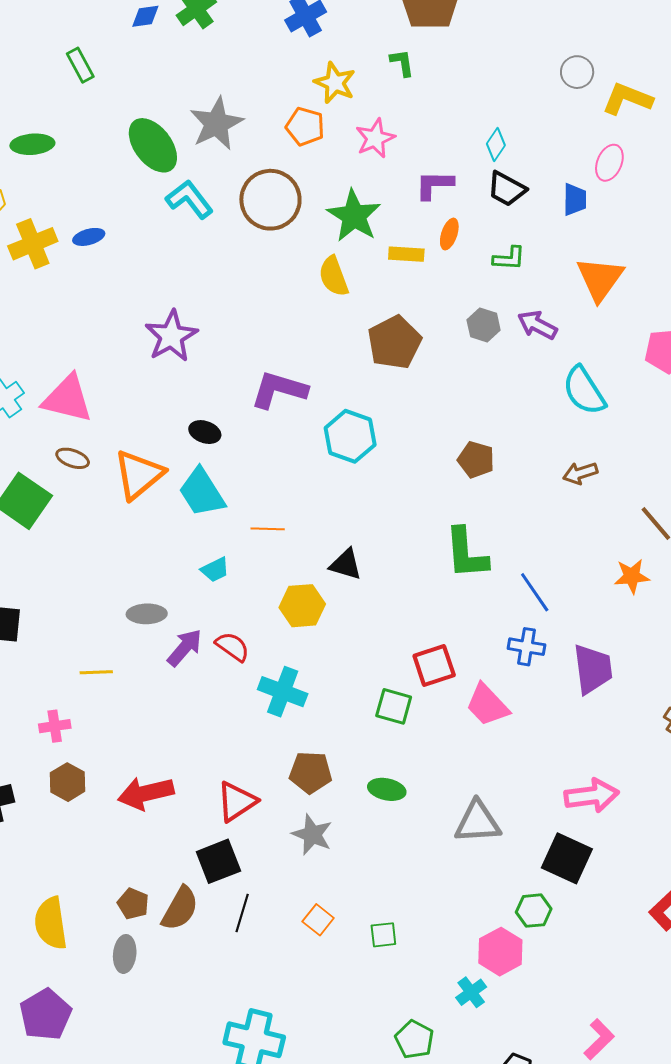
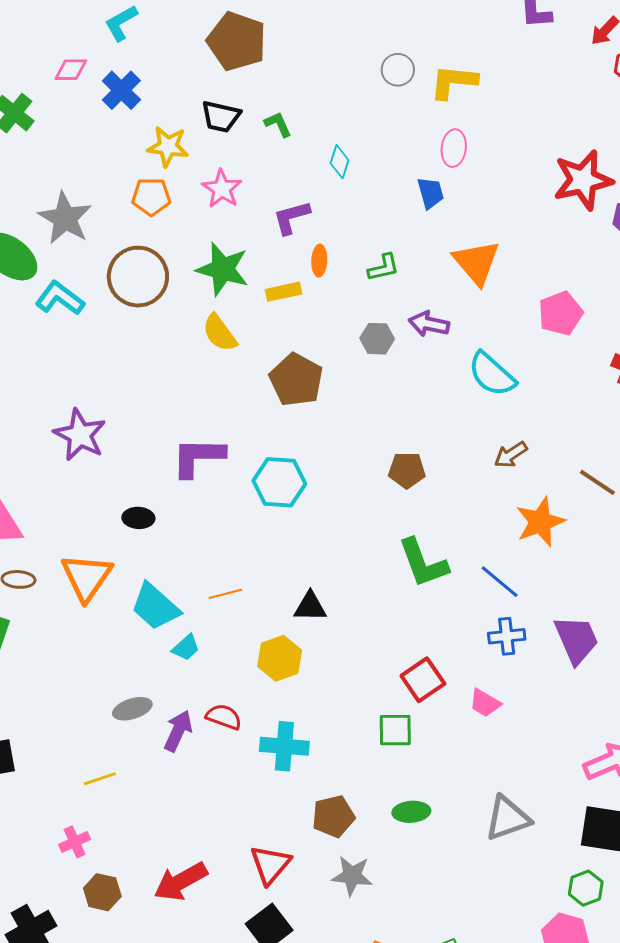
green L-shape: (402, 63) -> (278, 124), moved
black trapezoid: (507, 189) -> (221, 116), moved
cyan trapezoid: (202, 492) -> (155, 607), moved
orange star: (632, 576) -> (540, 522), moved, size x1.4
pink trapezoid: (487, 705) -> (485, 703), size x0.7

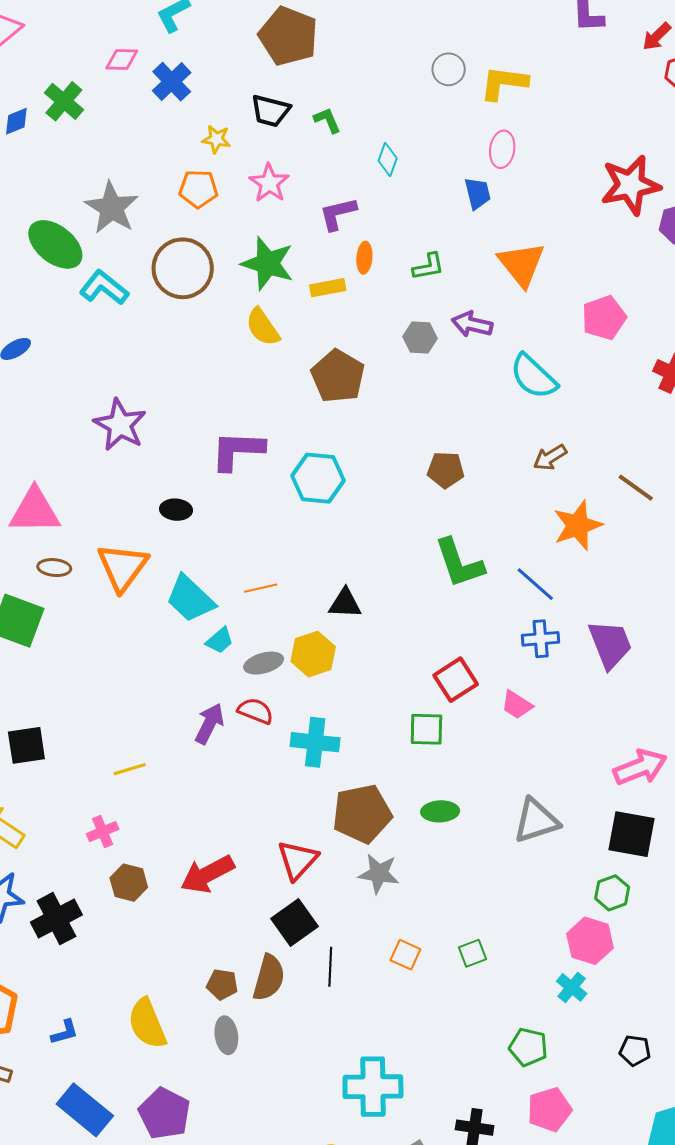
yellow star: (168, 146) -> (216, 139), size x0.7
gray ellipse: (132, 709) -> (264, 663), moved
brown pentagon: (333, 816) -> (362, 814), size x1.4

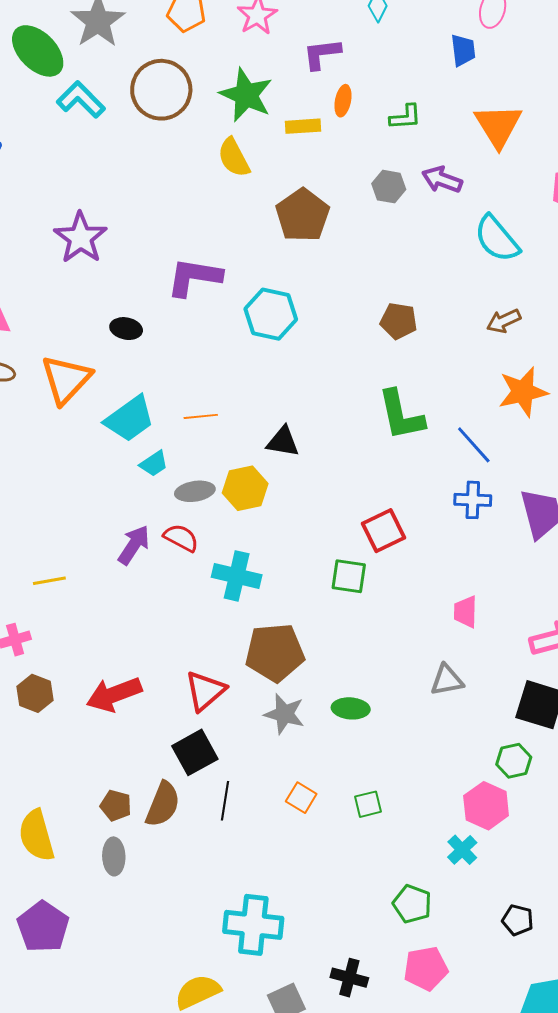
cyan trapezoid: (190, 599) -> (130, 419), turned -86
pink trapezoid: (517, 705) -> (465, 612), moved, turned 52
green ellipse: (440, 811) -> (351, 708), moved
gray triangle: (536, 821) -> (447, 680), size x0.7

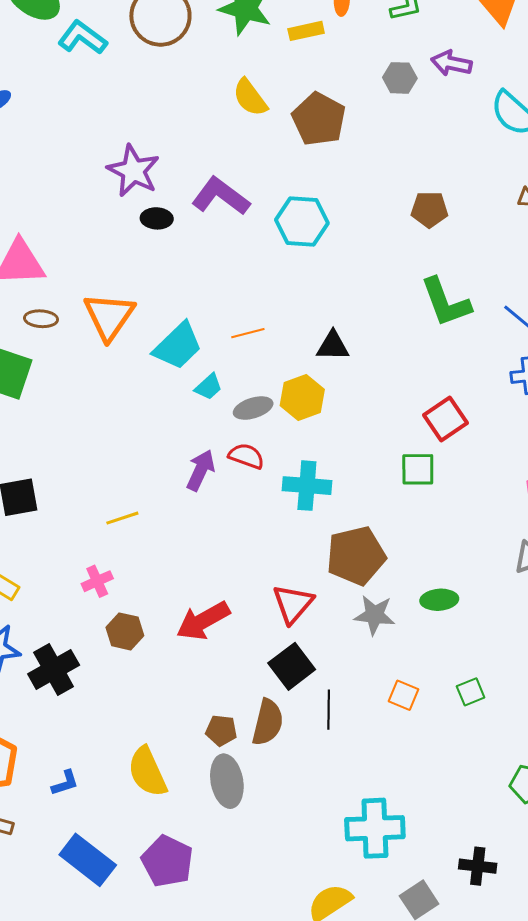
yellow semicircle: (234, 158) -> (250, 97), moved
purple star: (81, 238) -> (133, 171), moved
purple L-shape: (194, 277) -> (221, 196), turned 36
black ellipse: (126, 329) -> (157, 218), moved
gray ellipse: (114, 856) -> (227, 781), size x1.4

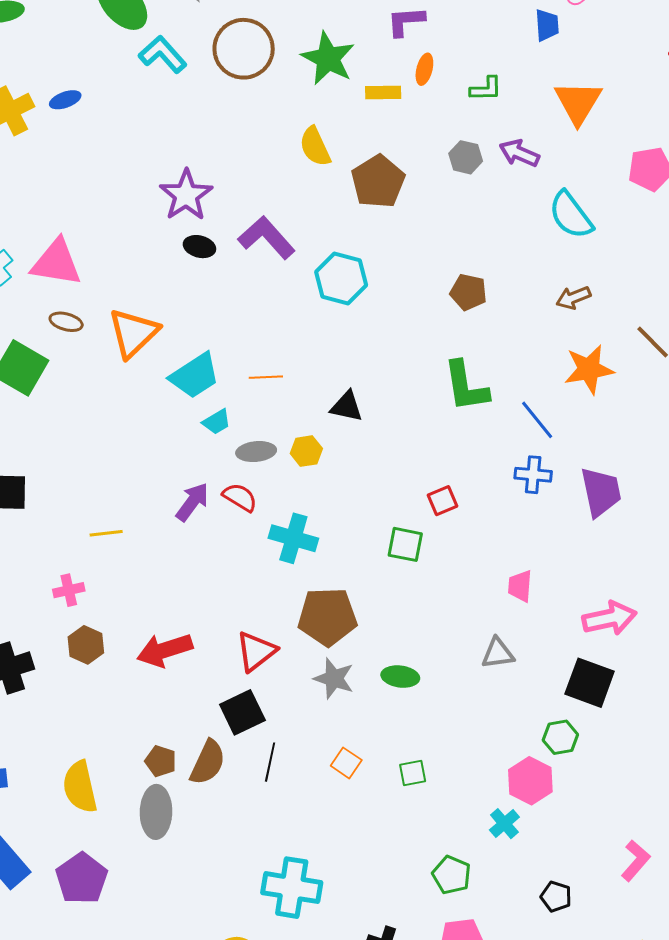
yellow hexagon: (302, 398) -> (306, 451), size x0.7
red square: (445, 419) -> (442, 501), size x0.7

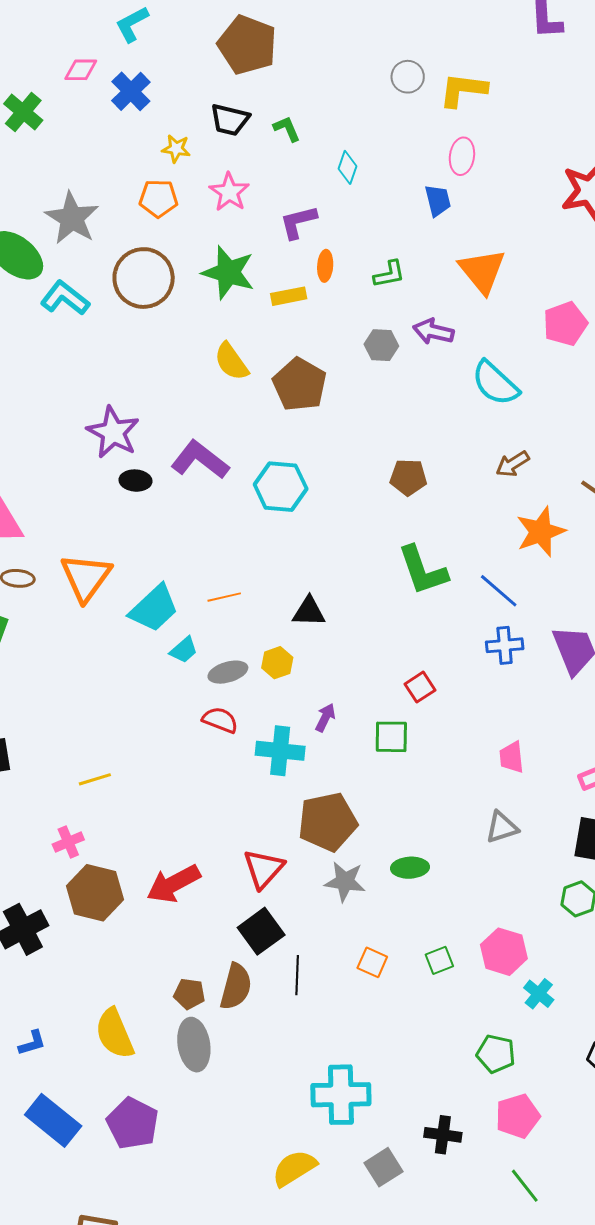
purple arrow: (192, 502) -> (325, 718), moved, size x0.7
brown hexagon: (86, 645) -> (95, 893), size x1.5
pink hexagon: (530, 781) -> (504, 952), moved

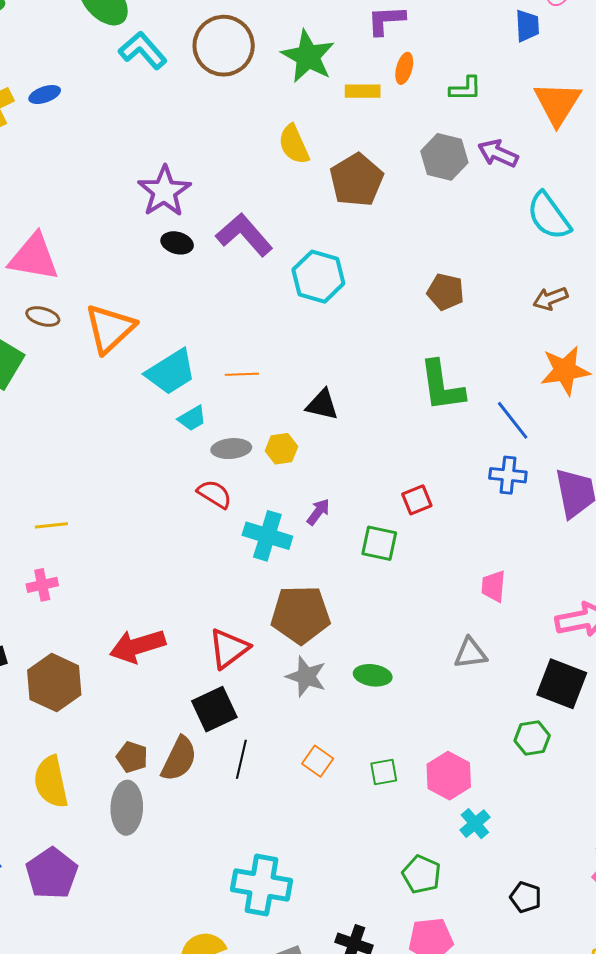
gray hexagon: (381, 345) -> (444, 157), size x1.4
yellow line: (95, 779) -> (51, 525), moved
brown hexagon: (95, 893) -> (54, 683), moved

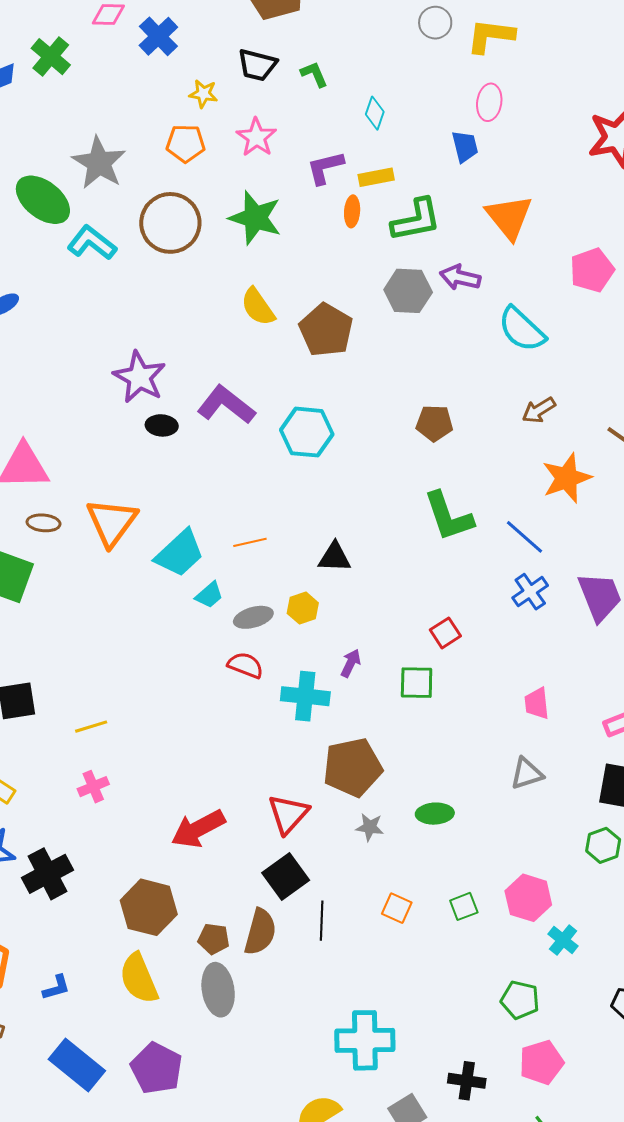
green L-shape: (465, 89) -> (416, 220), size x1.6
yellow rectangle: (363, 91) -> (376, 177), moved
blue cross: (508, 475) -> (530, 592), turned -30
gray star: (306, 676) -> (370, 827), size x0.7
brown hexagon: (54, 683) -> (149, 907), moved

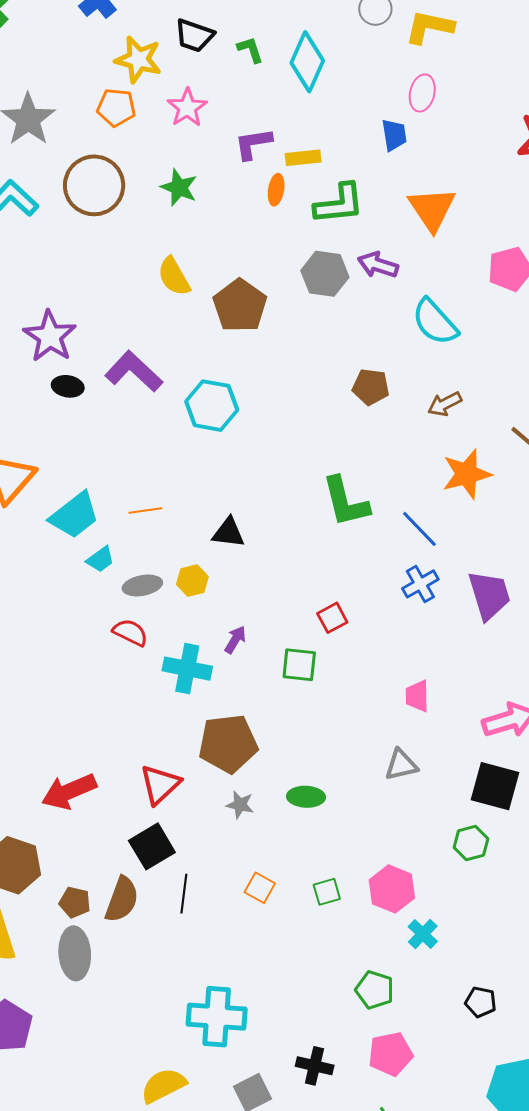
yellow star: (203, 94) -> (138, 59), size x1.6
cyan diamond: (375, 113) -> (307, 62), moved, size x1.8
green star: (255, 218) -> (179, 188), size x0.7
brown pentagon: (434, 423) -> (371, 387), moved

